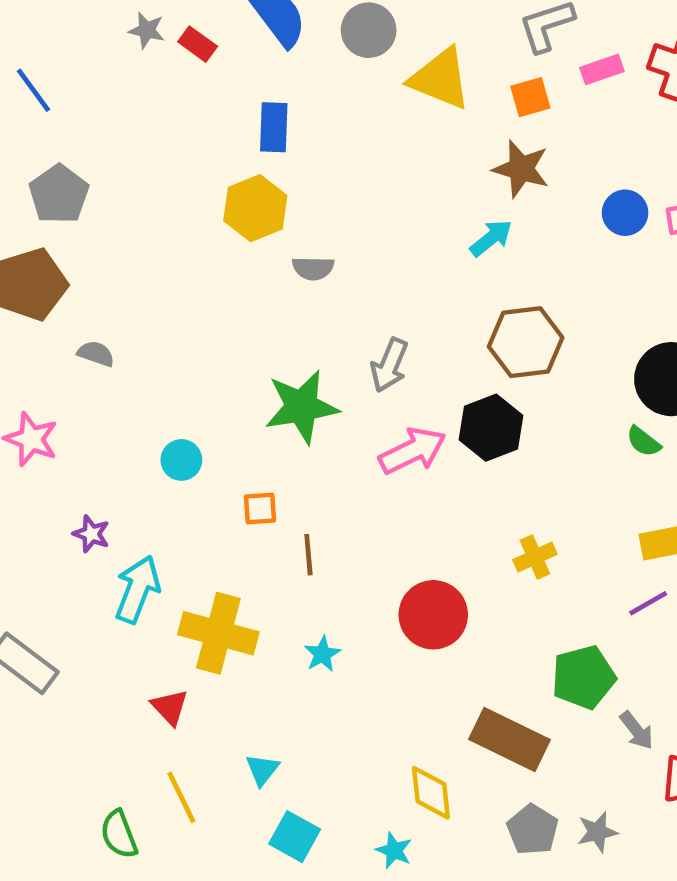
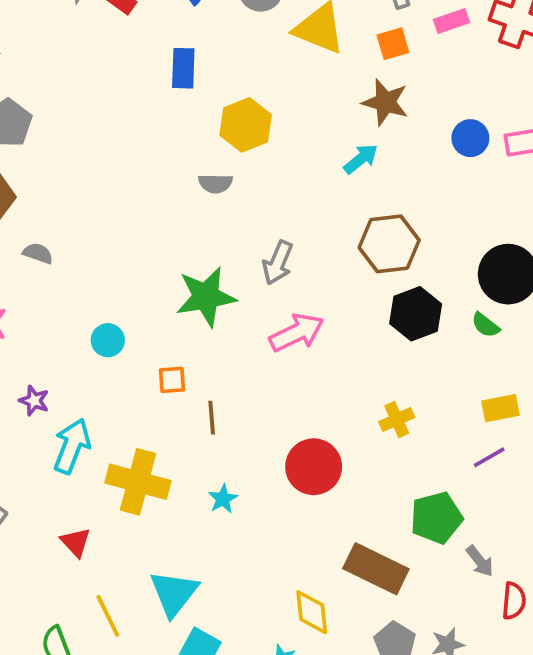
yellow hexagon: (255, 208) -> (246, 125), moved
black hexagon: (491, 428) -> (416, 314), moved
red triangle: (170, 707) -> (76, 542), moved
cyan triangle: (262, 770) -> (174, 593), size x1.8

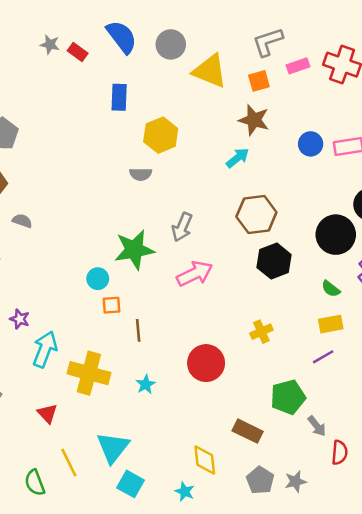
green semicircle: (485, 325) -> (331, 289), moved
cyan circle: (108, 340) -> (98, 279), moved
brown rectangle: (376, 569) -> (248, 431), size x0.7

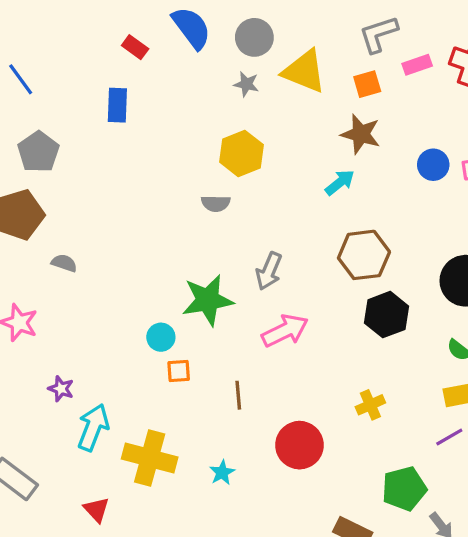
gray star: (50, 44) -> (246, 84), moved
blue rectangle: (119, 97) -> (117, 105), moved
brown line: (138, 330) -> (238, 395), moved

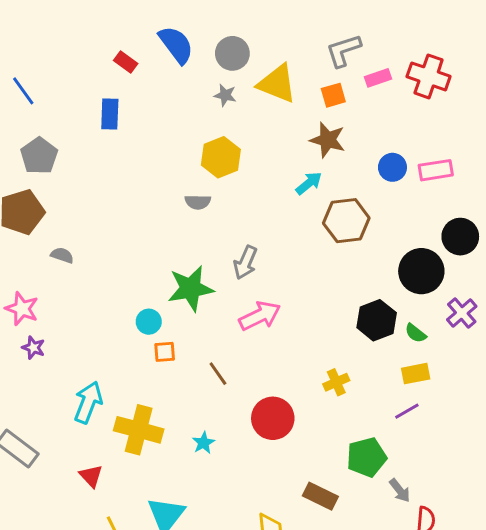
brown hexagon: (364, 255) -> (346, 221), moved
black hexagon: (386, 315) -> (377, 320), moved
purple star: (61, 389) -> (33, 348), moved
brown line: (238, 395) -> (218, 374), turned -30

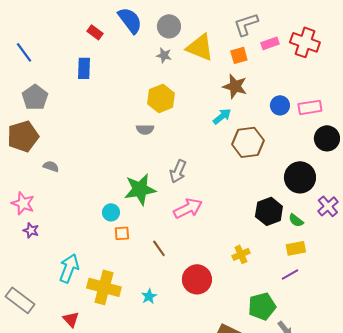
black circle: (460, 237) -> (327, 138), moved

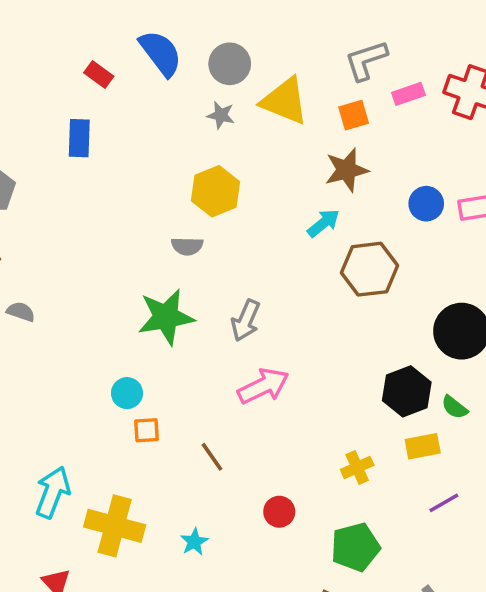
brown star: (235, 86) -> (347, 170), turned -30
green star: (140, 189) -> (166, 317), moved
yellow rectangle: (296, 248) -> (423, 446), moved
red circle: (197, 279) -> (279, 512), size x0.6
green pentagon: (262, 306) -> (355, 547), moved

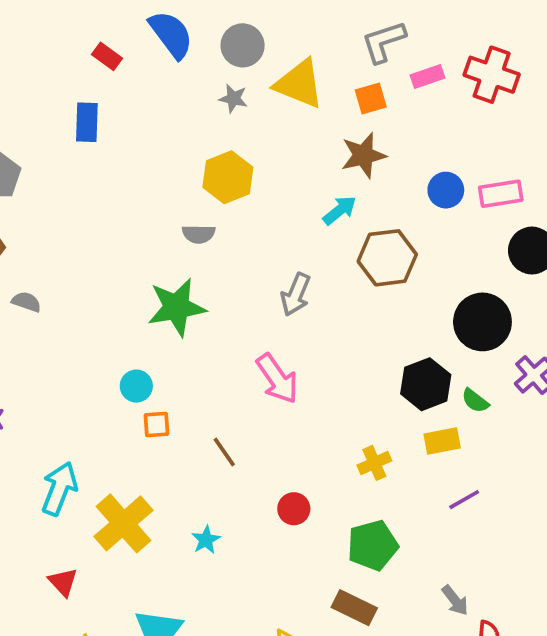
gray arrow: (246, 321) -> (296, 294), moved
pink arrow: (263, 386) -> (277, 379), turned 81
yellow cross: (115, 526) -> (123, 523), turned 34

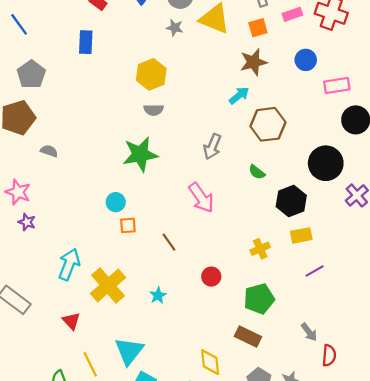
yellow hexagon: (228, 177) -> (151, 74), moved
blue circle: (446, 190) -> (306, 60), moved
green semicircle: (475, 401) -> (257, 172), moved

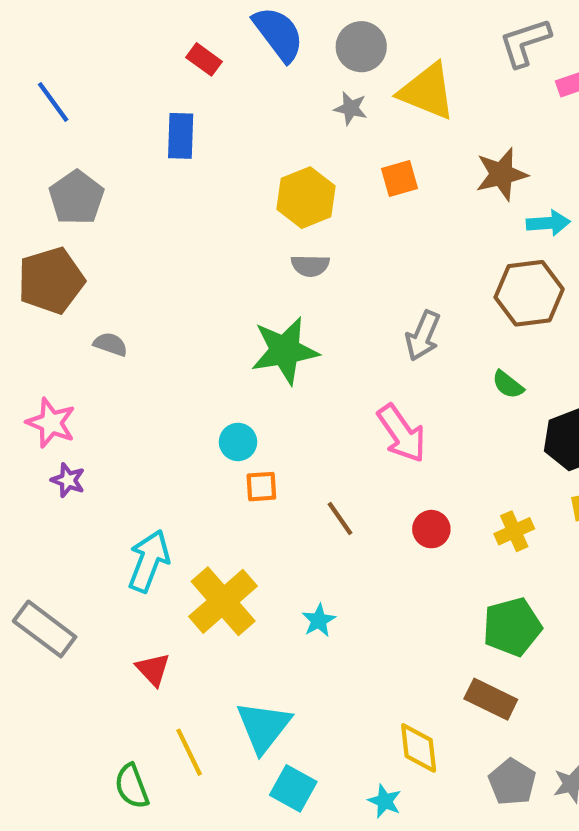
orange square: (258, 28) -> (399, 178), moved
cyan arrow: (239, 95) -> (548, 223), moved, turned 35
red circle: (211, 277) -> (431, 529), moved

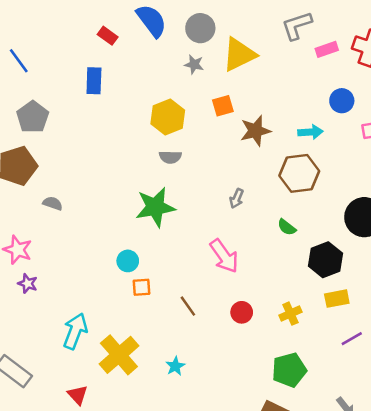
yellow triangle: (427, 91) -> (239, 54), turned -48
brown star: (501, 174) -> (255, 131), moved
gray arrow: (423, 336) -> (237, 198), size x0.7

